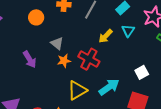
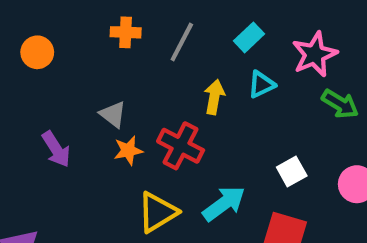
orange circle: (36, 17) -> (37, 52), moved
cyan triangle: (128, 31) -> (261, 85), turned 32
yellow arrow: (106, 36) -> (214, 97), turned 147

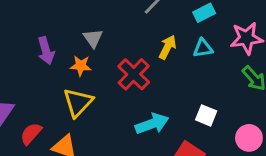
orange star: (128, 150) -> (81, 66), moved
white square: (292, 172) -> (206, 115), turned 35
yellow triangle: (157, 212) -> (78, 102), moved, turned -32

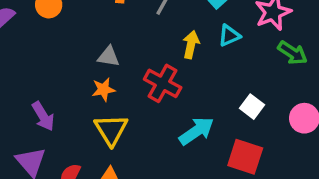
gray triangle: (93, 38) -> (109, 57), turned -30
purple arrow: (46, 51) -> (43, 116), moved
white square: (206, 115) -> (252, 107), turned 30

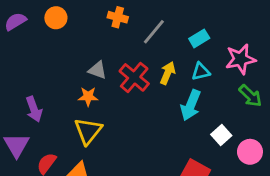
red cross: (163, 83) -> (134, 77), moved
white square: (252, 107) -> (221, 135), moved
cyan arrow: (196, 131) -> (191, 105), moved, turned 136

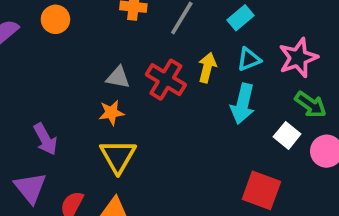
pink star: (241, 59) -> (298, 58), moved
green arrow: (250, 96) -> (311, 105), moved

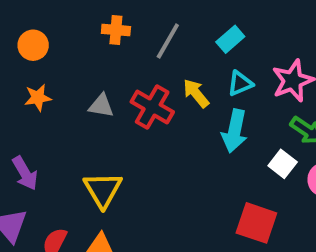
yellow arrow: (207, 68) -> (196, 93), turned -52
orange star: (111, 113) -> (38, 98), moved

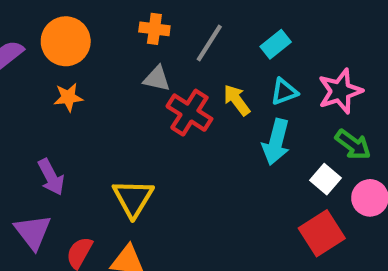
orange circle: (33, 45) -> (66, 41), size x1.5
gray triangle: (101, 106) -> (157, 79), moved
red square: (256, 223) -> (322, 233), moved, turned 36

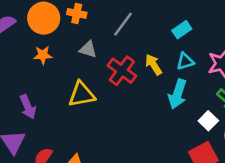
orange cross: (154, 29) -> (77, 13), moved
gray line: (209, 43) -> (123, 24), moved
gray triangle: (157, 79) -> (88, 49), moved
yellow triangle: (133, 198) -> (82, 94), moved, turned 44

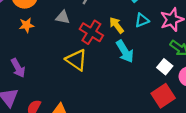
yellow triangle: (82, 94) -> (76, 60), moved, turned 50
cyan arrow: (177, 94) -> (125, 51), moved, turned -45

